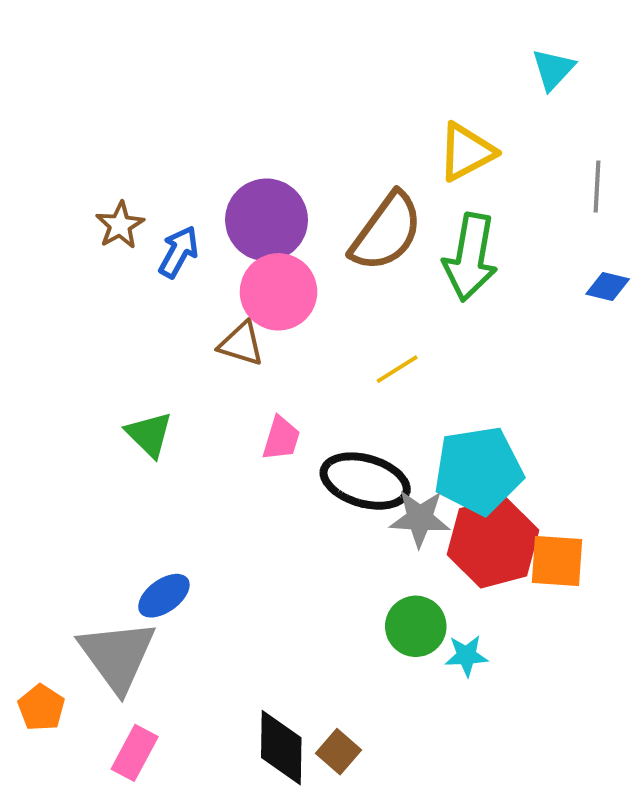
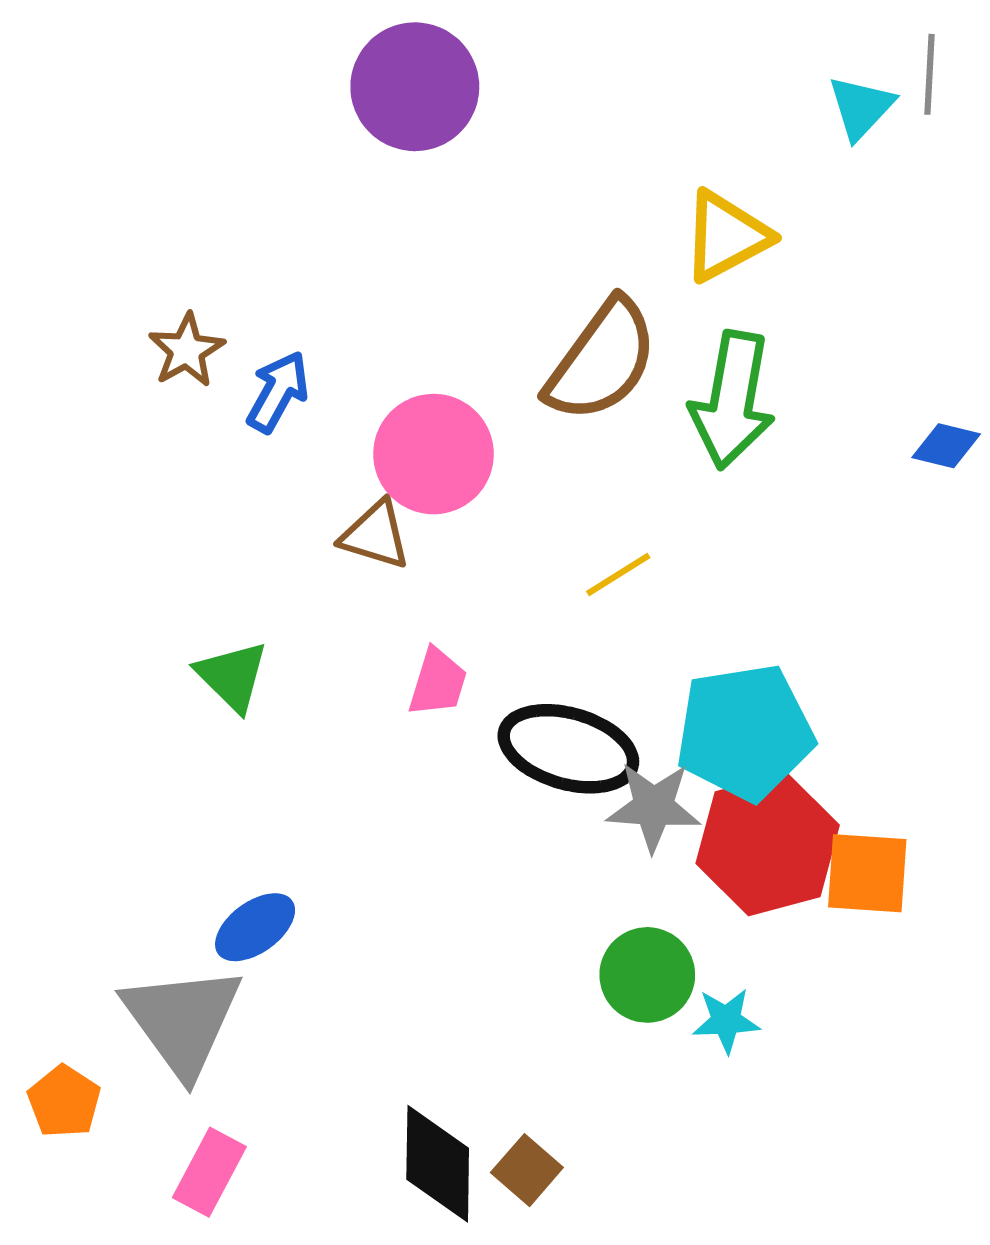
gray line: (597, 187) -> (930, 74), moved
purple circle: (267, 220) -> (415, 87), moved

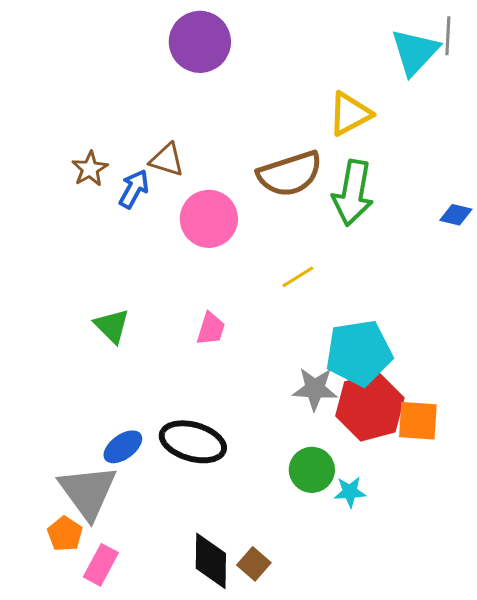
cyan triangle: (861, 107) -> (415, 52), size x1.5
brown semicircle: (602, 361) -> (290, 174), turned 36
brown triangle: (375, 535) -> (167, 160), moved
black ellipse: (568, 749) -> (193, 442), moved
orange pentagon: (64, 1102) -> (65, 534), moved

